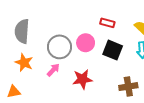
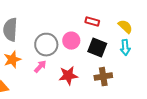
orange star: (24, 63) -> (12, 60), turned 30
brown cross: (128, 87) -> (103, 77), moved

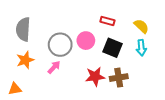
red star: (68, 76) -> (95, 76), moved

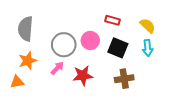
red star: (95, 76) -> (83, 76), moved
orange triangle: (15, 89) -> (17, 82), moved

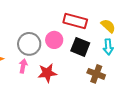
red rectangle: (113, 20) -> (75, 21), size x1.6
pink arrow: (57, 68) -> (23, 66), turned -32
brown cross: (124, 79) -> (96, 74), moved, turned 30

